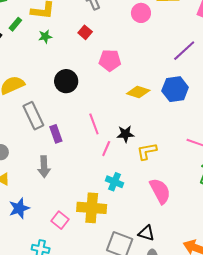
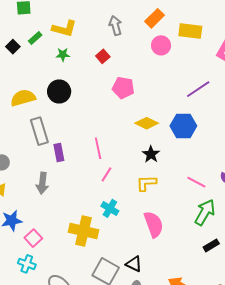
black circle: (66, 81) -> (59, 91), moved
black star: (125, 134) -> (151, 154), moved, turned 30
pink square: (60, 220) -> (33, 238), moved

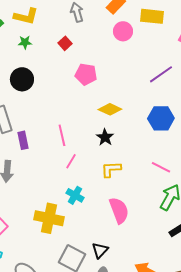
blue hexagon: (183, 126) -> (161, 118), moved
black star: (151, 154) -> (105, 137), moved
black triangle: (134, 264) -> (100, 250), turned 48

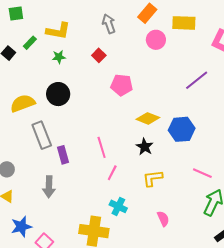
blue hexagon: (161, 118) -> (182, 129), moved
pink semicircle: (119, 210) -> (163, 219), size x0.6

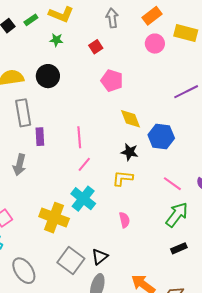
yellow diamond: (148, 118) -> (130, 119), turned 35
black star: (145, 147) -> (130, 152), moved, turned -30
cyan cross: (118, 206) -> (83, 199), size x1.4

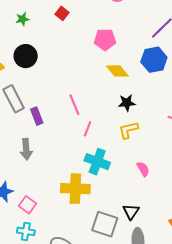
pink pentagon: (112, 81) -> (105, 40), moved
blue hexagon: (161, 136) -> (154, 60), moved

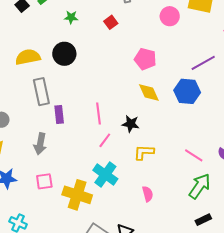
black star: (127, 103) -> (131, 124), moved
pink square: (27, 205) -> (44, 181), moved, turned 30

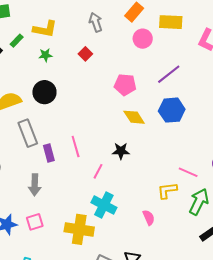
purple line: (203, 63) -> (169, 74), moved
pink line: (98, 114) -> (76, 147), moved
yellow L-shape: (144, 152) -> (167, 190), moved
pink square: (44, 181) -> (35, 222), moved

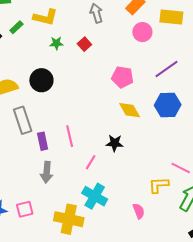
green star: (45, 55) -> (56, 43), moved
gray arrow: (35, 185) -> (47, 172), moved

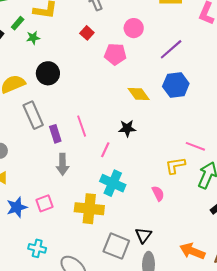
pink circle: (142, 32) -> (134, 28), moved
green star: (56, 43) -> (33, 38), moved
pink pentagon: (122, 77) -> (115, 54), moved

